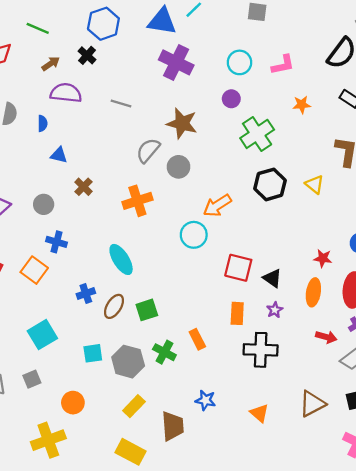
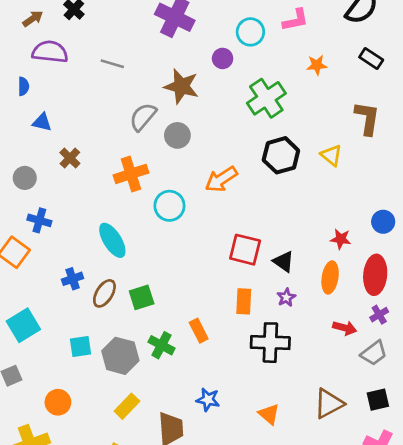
cyan circle: (239, 62) -> (250, 32), moved
purple circle: (231, 99) -> (223, 58), moved
cyan circle: (194, 235) -> (169, 206), moved

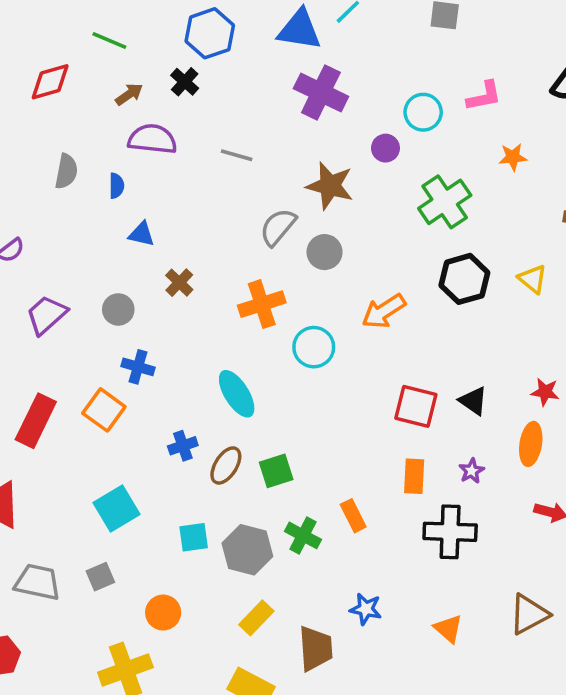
black triangle: (284, 262) -> (473, 401), moved

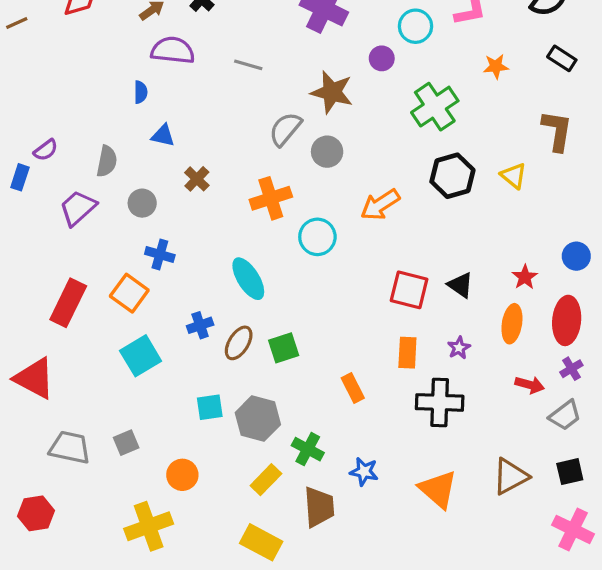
gray semicircle: (66, 171) -> (107, 161), moved
red star: (545, 392) -> (525, 277), turned 30
cyan square: (116, 509) -> (141, 356), moved
green cross: (303, 535) -> (308, 449), moved
orange triangle: (448, 629) -> (438, 489), size x1.5

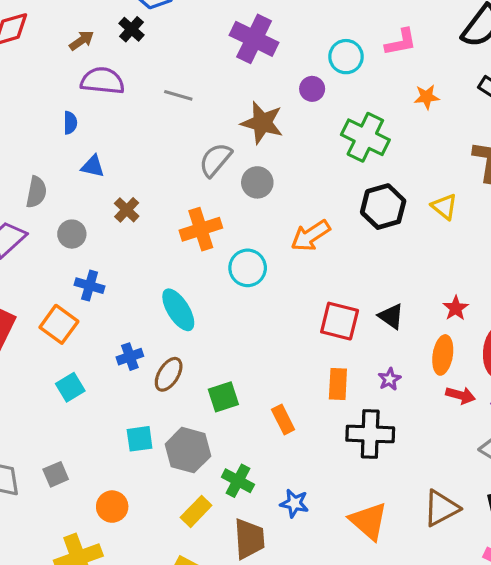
green cross: (435, 107) -> (365, 137), turned -30
green square: (284, 348) -> (223, 397), moved
cyan square: (141, 356) -> (70, 387), size x0.7
red arrow: (530, 385) -> (460, 395), moved

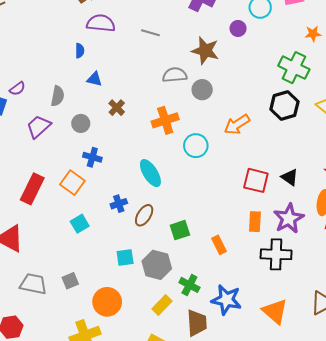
green cross: (365, 137) -> (294, 68), moved
gray semicircle: (215, 160) -> (175, 75), turned 45
purple star: (390, 379) -> (289, 218), size x2.0
blue star: (294, 503) -> (226, 300), size x1.6
orange circle: (112, 507) -> (107, 302), size x1.4

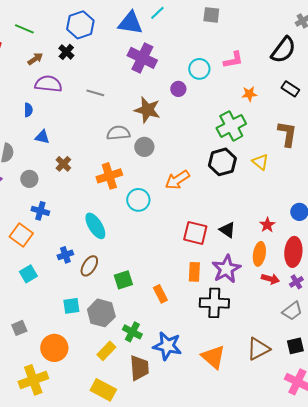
green cross: (294, 68) -> (231, 126), turned 36

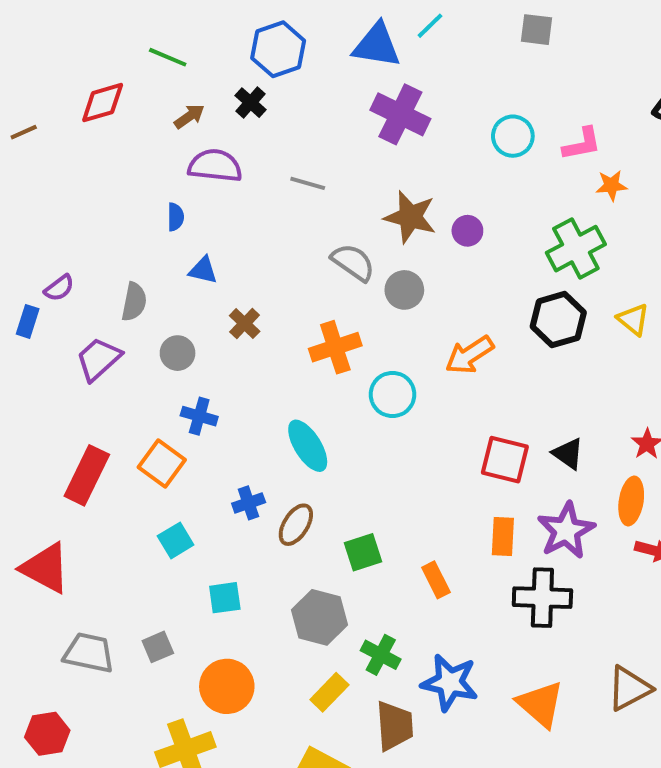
pink L-shape: (233, 60) -> (582, 144), moved
purple circle: (178, 89) -> (467, 231), moved
gray semicircle: (118, 133) -> (353, 262), turned 40
cyan square: (71, 306) -> (225, 598), moved

